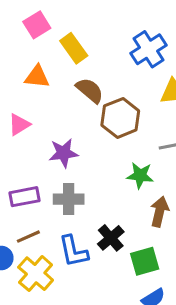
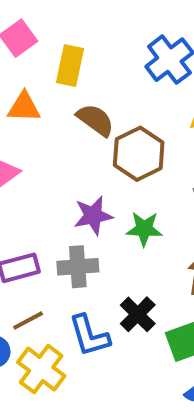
yellow rectangle: (74, 48) -> (70, 66), turned 52
purple star: (63, 153) -> (93, 216), moved
green star: (140, 175) -> (144, 229), moved

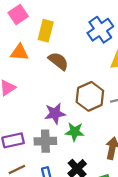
brown hexagon: (139, 154) -> (90, 96), moved
green star: (144, 229) -> (75, 132), moved

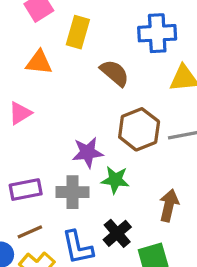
blue cross: (100, 30) -> (157, 33), turned 30
brown semicircle: (58, 61) -> (115, 73), moved

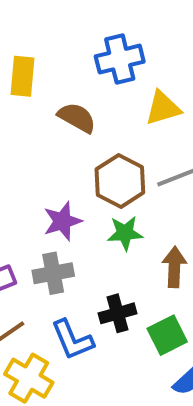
green star: (115, 180) -> (125, 233), moved
black cross: (117, 233) -> (118, 313), turned 36

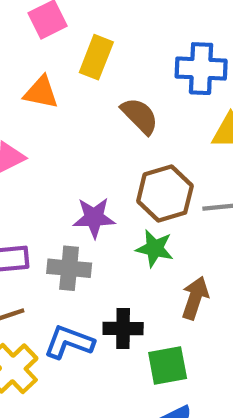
blue L-shape: (72, 340) -> (69, 342), turned 117

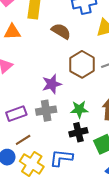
green star: (155, 248) -> (79, 109), moved
blue L-shape: (69, 342) -> (61, 158), moved

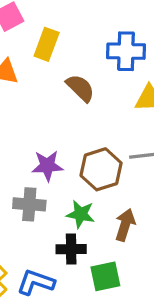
brown hexagon: (82, 64) -> (101, 169), moved

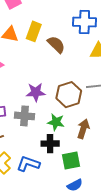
yellow rectangle: (47, 44) -> (34, 31), moved

